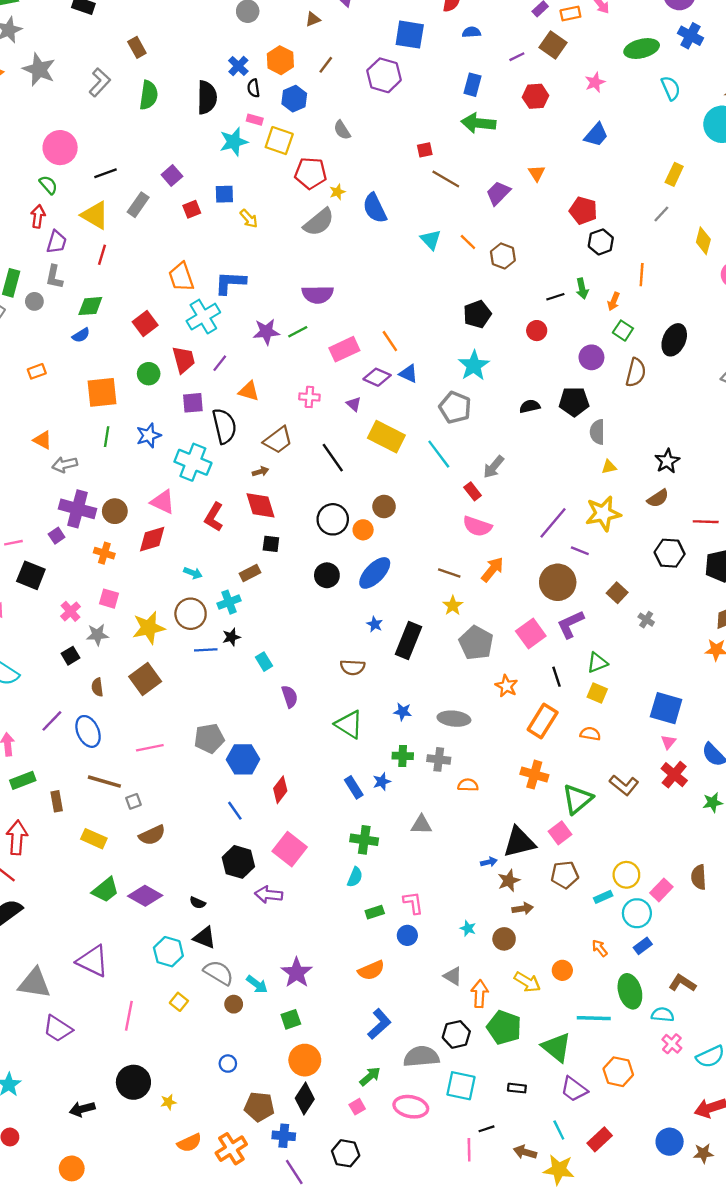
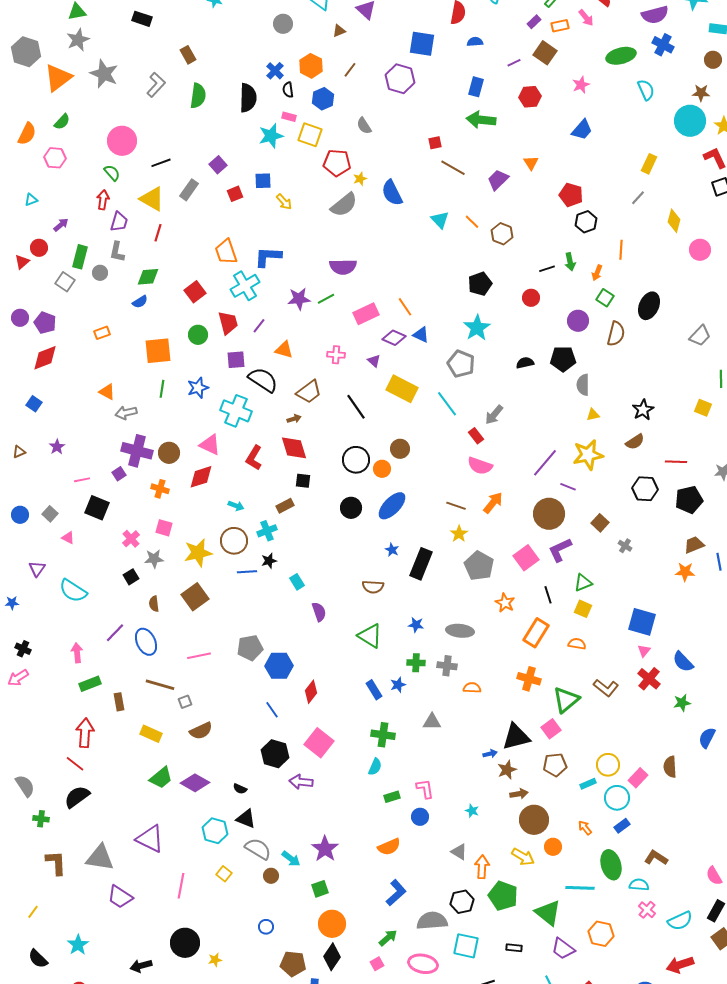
black semicircle: (224, 426) -> (263, 380), turned -44
brown circle: (504, 939) -> (534, 820), moved, size x1.5

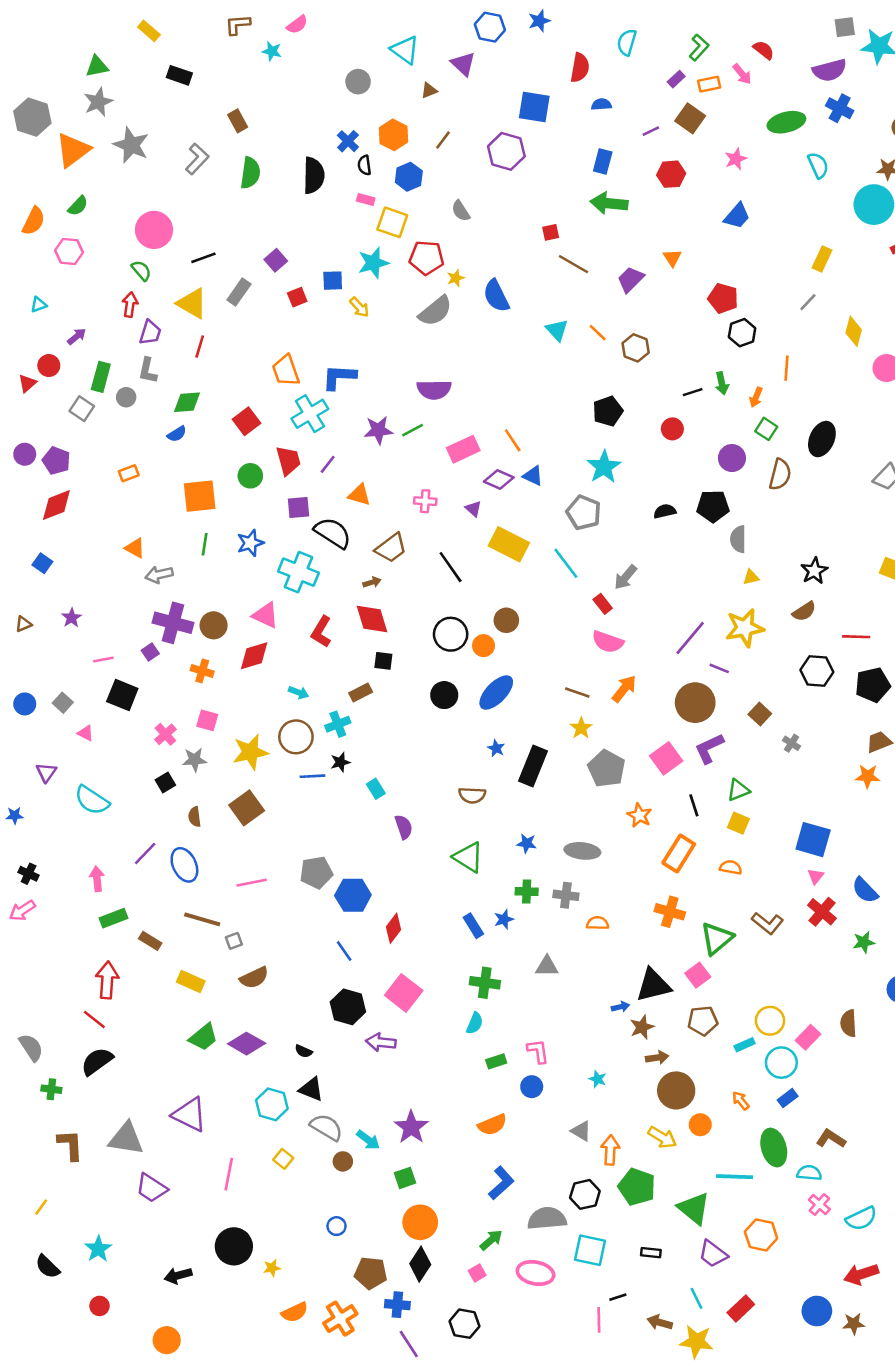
cyan star: (271, 136) -> (373, 263), moved
brown rectangle: (119, 702) -> (150, 941), turned -48

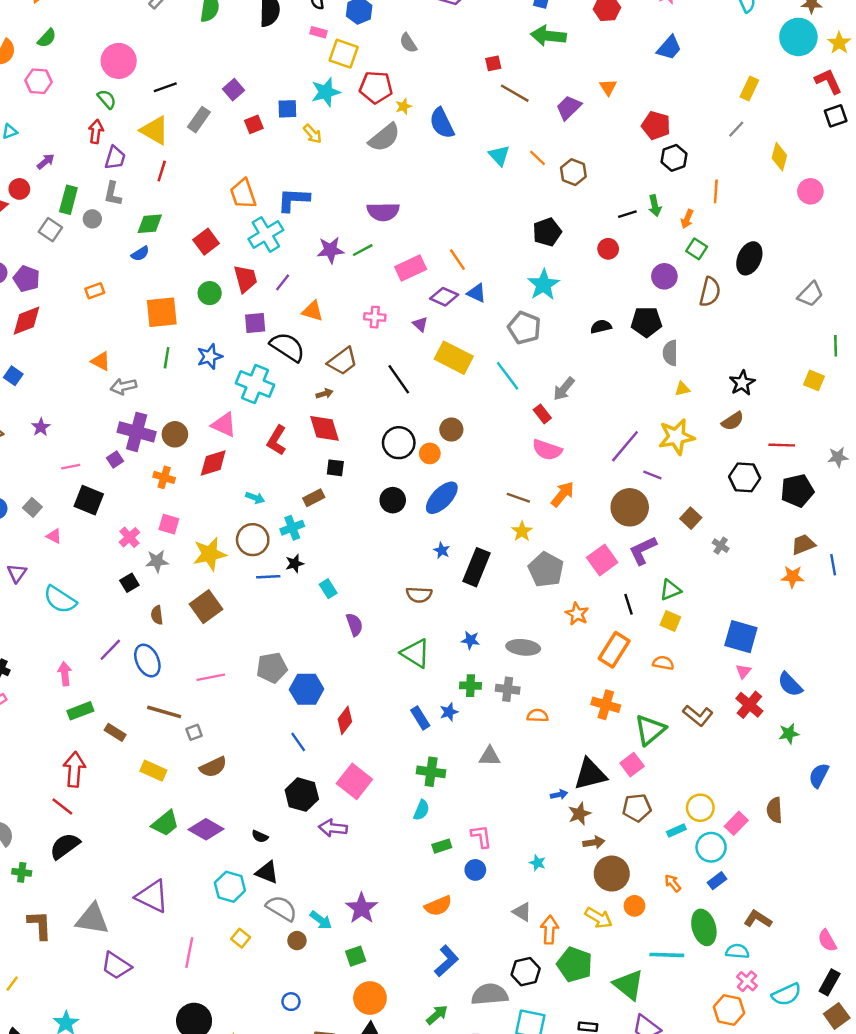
orange hexagon: (761, 1235) -> (729, 1010), moved

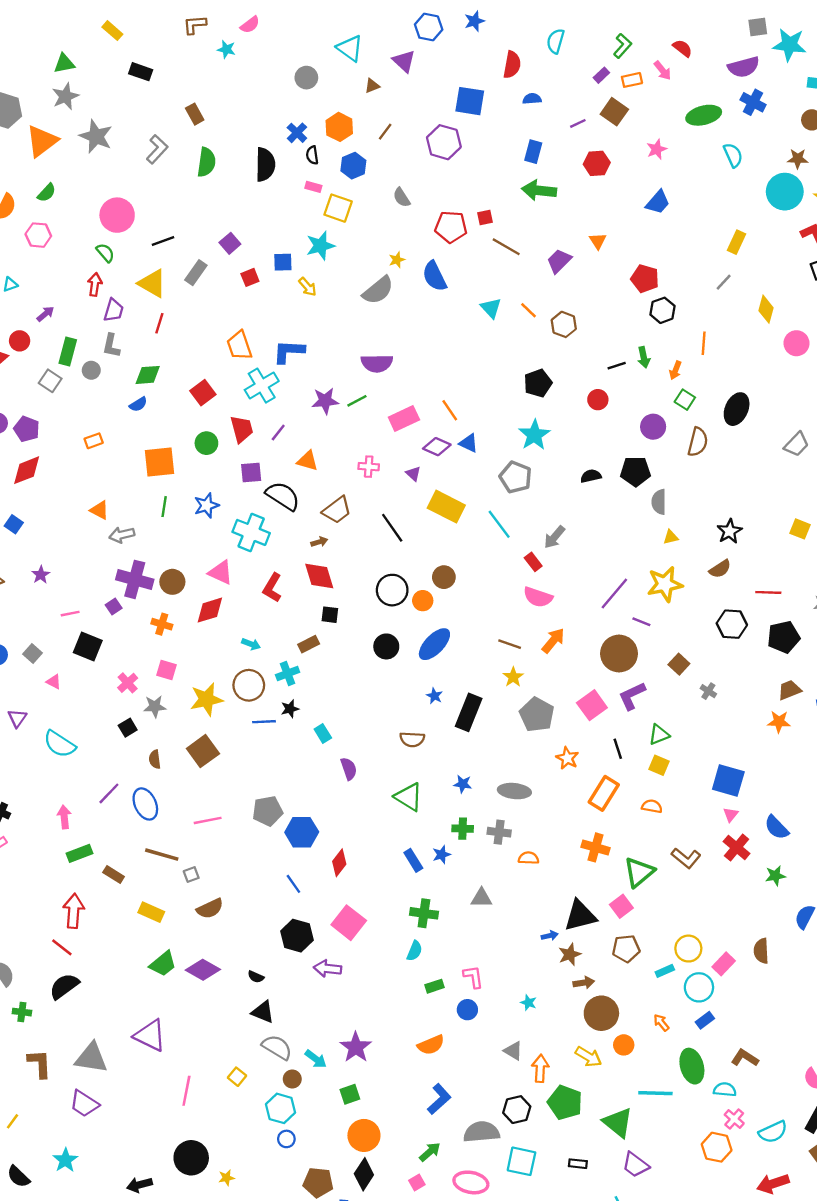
red pentagon: (376, 87) -> (451, 227), moved
cyan hexagon: (230, 887) -> (280, 1108), moved
purple trapezoid: (116, 966) -> (84, 1104), moved

